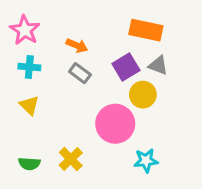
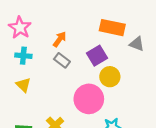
orange arrow: (77, 45) -> (60, 39), turned -77
gray triangle: (158, 65) -> (137, 44), moved

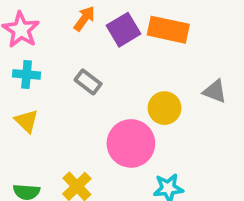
orange arrow: (60, 39) -> (84, 19), moved
gray triangle: (137, 44) -> (215, 91), moved
purple square: (97, 56) -> (123, 30), moved

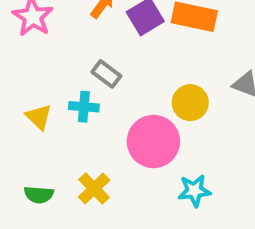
cyan cross: (27, 74) -> (84, 107), moved

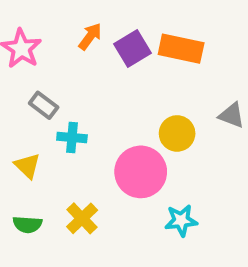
gray rectangle: (106, 74) -> (44, 105), moved
yellow triangle: (39, 117) -> (27, 166), moved

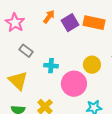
cyan cross: (72, 138) -> (51, 66), moved
yellow triangle: (27, 166) -> (18, 81), size x1.5

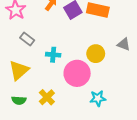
yellow triangle: (18, 81) -> (19, 70), turned 35

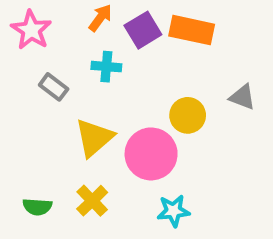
cyan cross: (53, 55) -> (106, 67), moved
yellow triangle: (19, 70) -> (94, 138), moved
cyan star: (98, 98) -> (173, 211), moved

